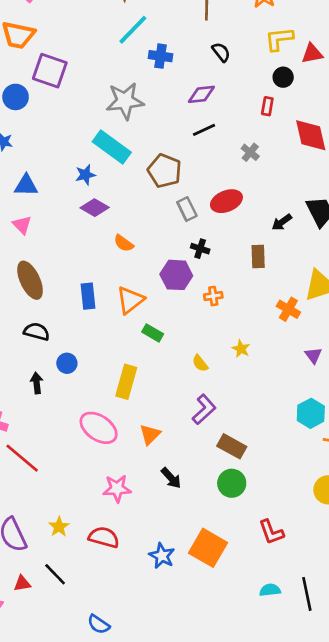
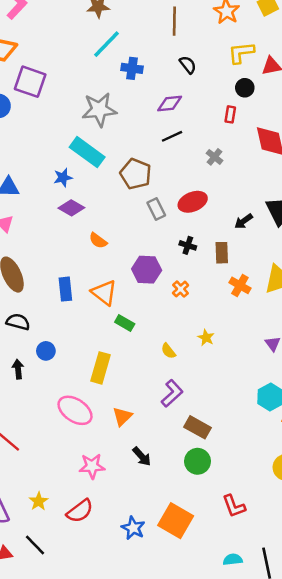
black cross: (200, 249) -> (188, 245), moved
orange cross: (213, 296) -> (181, 289), turned -35
orange triangle: (130, 300) -> (104, 293), turned -44
orange cross: (288, 309) -> (240, 285), moved
red semicircle: (104, 537) -> (80, 511), turned 128

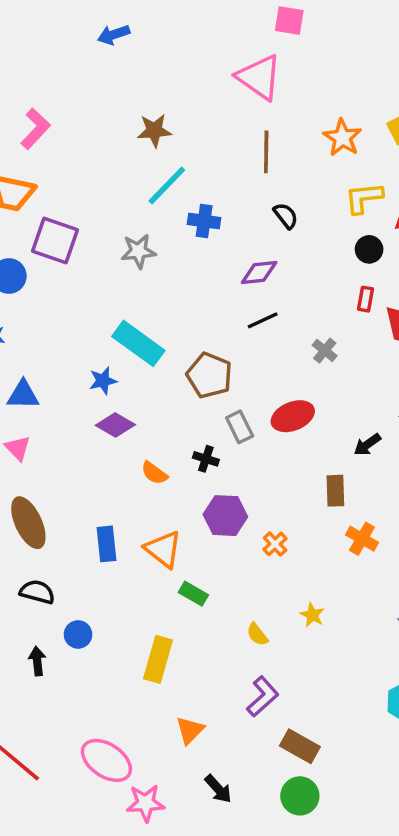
gray star: (99, 110) -> (138, 251), moved, size x0.7
red rectangle: (230, 114) -> (366, 299), moved
black cross: (188, 245) -> (206, 459), moved
pink ellipse: (75, 410) -> (106, 760), moved

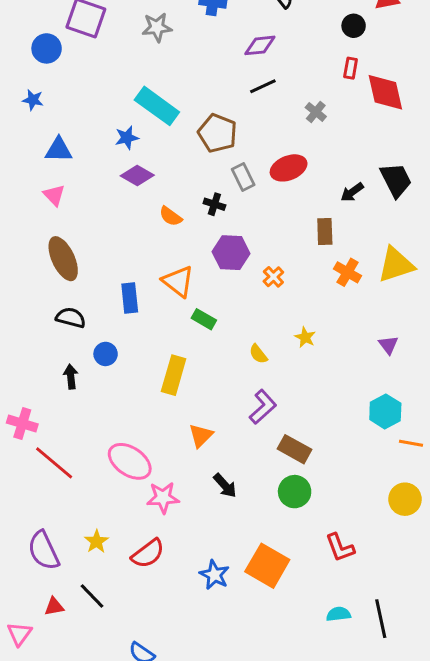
blue rectangle: (106, 544) -> (130, 298), moved

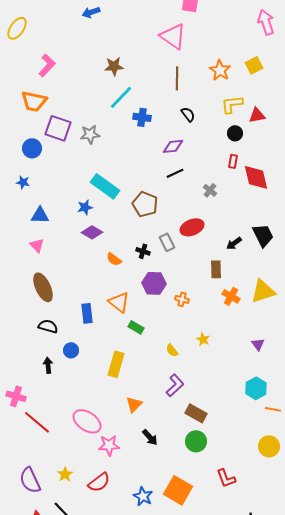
gray star: (157, 27) -> (90, 134), moved
gray rectangle: (243, 177) -> (167, 242), moved
orange cross: (273, 277) -> (182, 299), turned -32

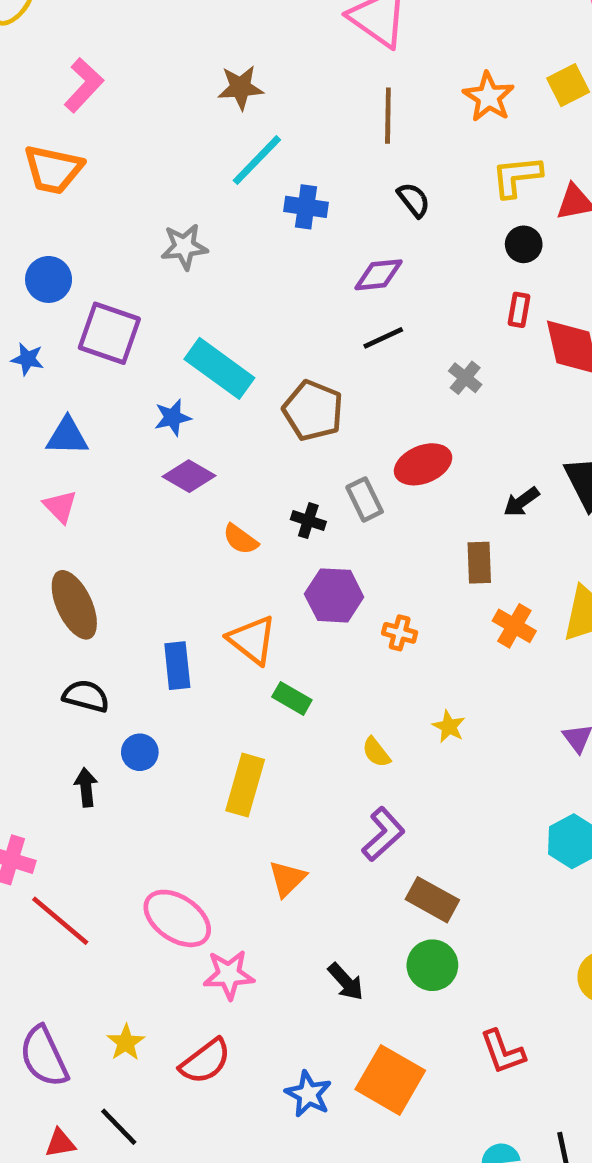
purple square: (58, 128) -> (109, 333), moved
black arrow: (150, 437) -> (346, 982), moved

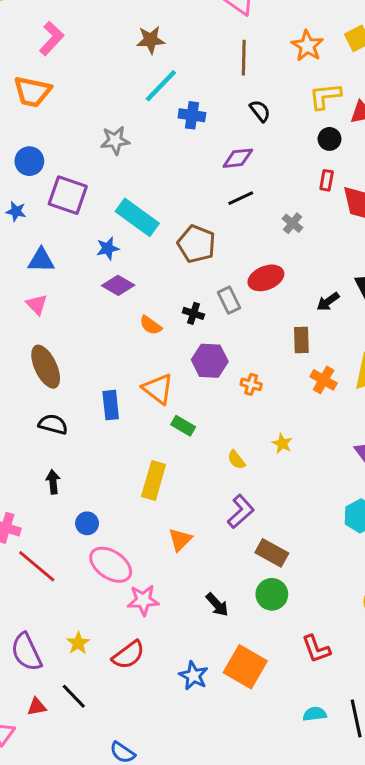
blue circle: (140, 752) -> (87, 523), moved

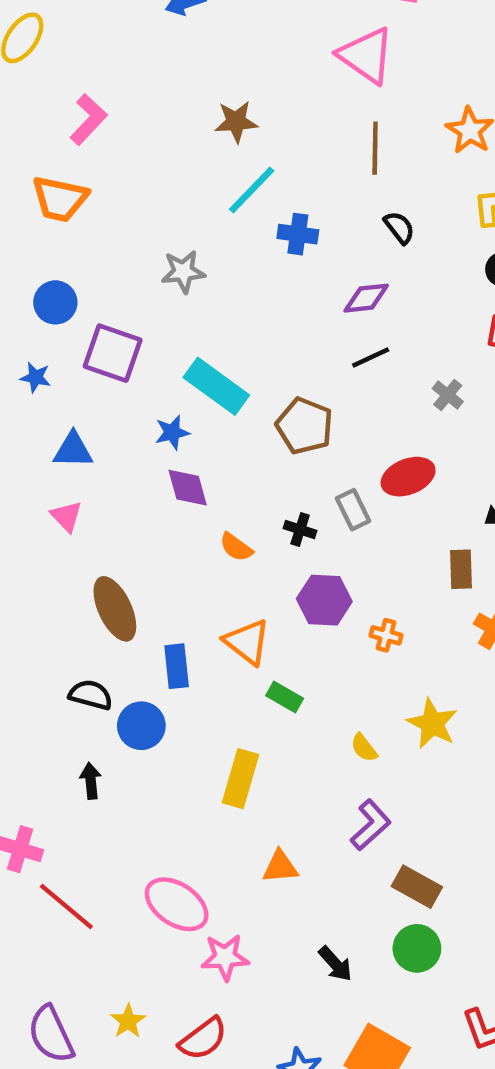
purple diamond: (118, 285) -> (188, 488), turned 44
brown ellipse: (46, 367) -> (115, 609), moved
yellow star: (282, 443) -> (432, 724), size x1.6
blue circle: (87, 523) -> (141, 726), moved, size x1.4
orange triangle: (180, 540) -> (280, 867), turned 40

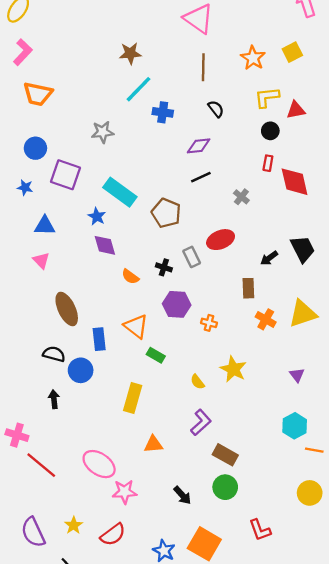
pink L-shape: (88, 119) -> (23, 52), moved
blue star: (172, 432) -> (97, 216), turned -30

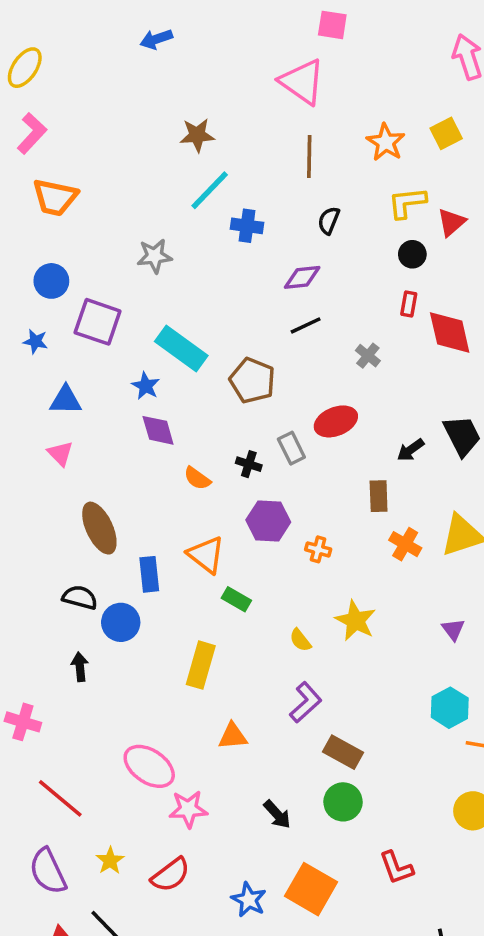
black semicircle: (216, 109) -> (329, 220), turned -120
red triangle: (296, 110) -> (451, 222), turned -30
red line: (41, 465) -> (60, 798), moved

